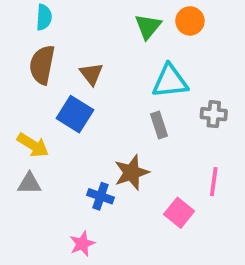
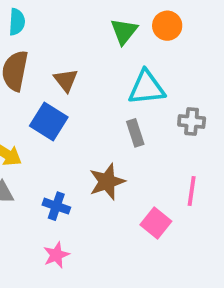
blue cross: (101, 196) -> (56, 206), moved

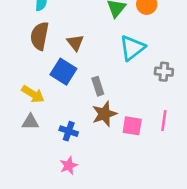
cyan triangle: (147, 88) -> (132, 48), turned -32
gray rectangle: (135, 133) -> (98, 86), moved
pink square: (156, 223) -> (132, 126), moved, turned -30

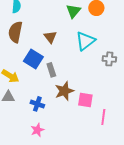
brown triangle: (75, 43) -> (50, 37), moved
gray rectangle: (98, 86) -> (51, 70), moved
pink line: (164, 121) -> (103, 117), moved

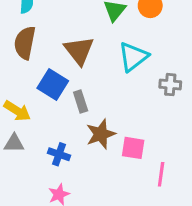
brown triangle: (50, 37) -> (79, 51), size x1.5

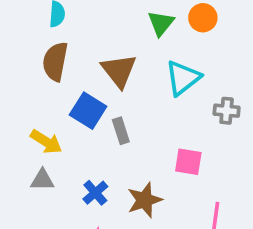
brown star: (101, 134) -> (145, 200), moved
pink square: (133, 148) -> (188, 162), moved
blue cross: (59, 154) -> (95, 193), turned 30

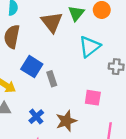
brown triangle: (119, 71) -> (52, 22), moved

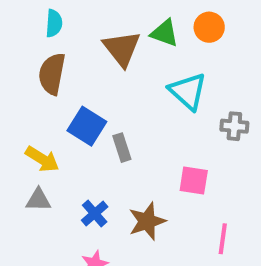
green triangle: (76, 13) -> (165, 33), turned -49
cyan triangle: (90, 47) -> (188, 91), turned -40

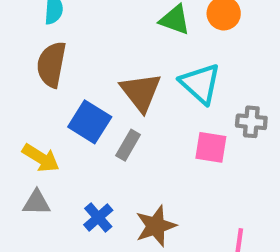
brown triangle: (122, 49) -> (141, 92), moved
gray rectangle: (122, 148) -> (128, 145), turned 48
pink square: (194, 181) -> (211, 147), moved

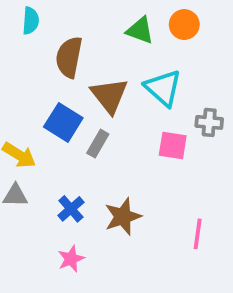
brown semicircle: (51, 64) -> (69, 57), moved

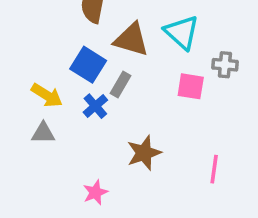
brown triangle: (109, 96) -> (131, 40), turned -36
blue cross: (71, 209) -> (95, 106), moved

